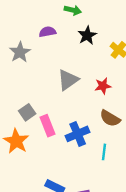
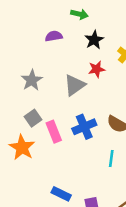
gray star: (20, 52) -> (32, 80), moved
red star: (103, 86) -> (97, 69), moved
blue cross: (78, 134) -> (84, 127), moved

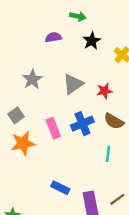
red star: (97, 69) -> (105, 91), moved
gray square: (33, 118) -> (16, 115), moved
orange star: (22, 147) -> (23, 143), turned 30

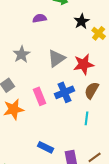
black star: (92, 41) -> (82, 21), moved
red star: (105, 91) -> (84, 64), size x1.5
brown semicircle: (114, 121) -> (92, 90), turned 90

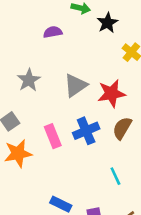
black star: (82, 21) -> (107, 23), moved
cyan line: (87, 118) -> (115, 176), moved, turned -32

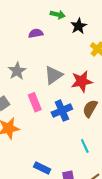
pink rectangle: (53, 136) -> (35, 102), moved

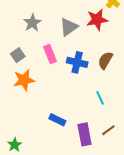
red star: (82, 81) -> (97, 20), moved
blue cross: (62, 111) -> (77, 62), turned 36

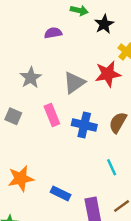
gray square: (18, 55) -> (13, 116), turned -32
orange star: (24, 80) -> (21, 179), moved

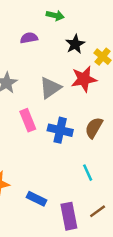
black star: (104, 24) -> (75, 44), moved

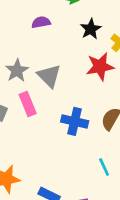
gray triangle: (50, 88) -> (49, 76), moved, turned -40
pink rectangle: (28, 120) -> (28, 104), moved

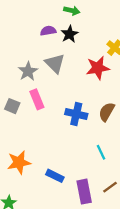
black star: (91, 29) -> (70, 34), moved
gray triangle: (49, 76) -> (55, 63), moved

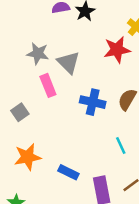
gray triangle: (55, 63) -> (68, 62), moved
gray star: (28, 71) -> (38, 53), turned -30
gray square: (12, 106) -> (20, 112), moved, turned 32

